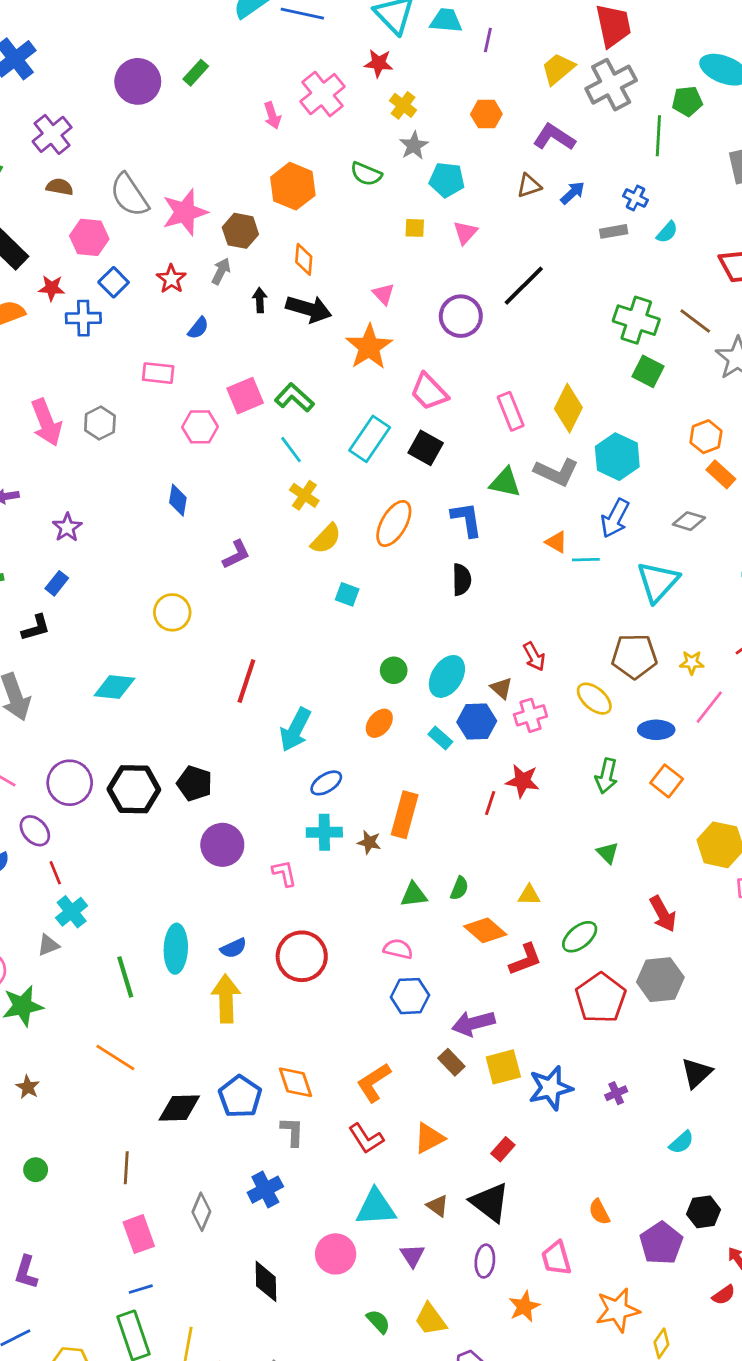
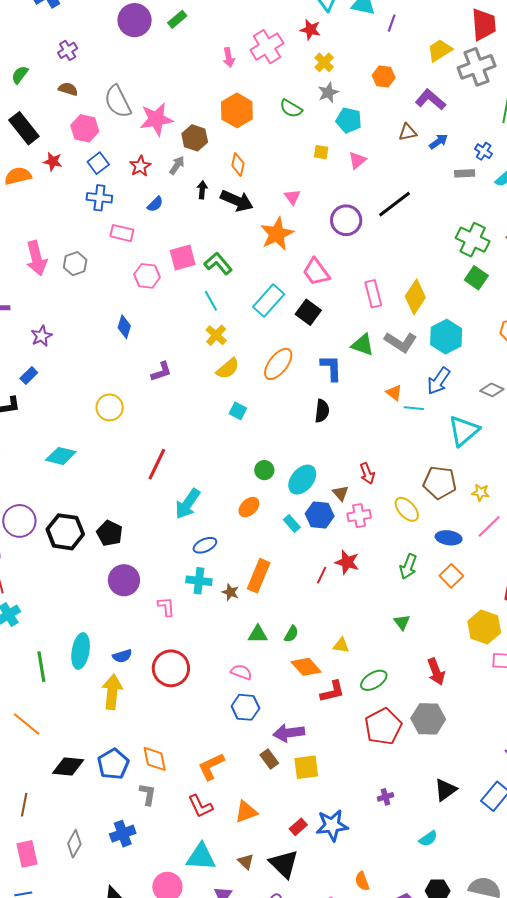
purple cross: (52, 134) -> (68, 50), size x0.7
blue cross: (83, 318) -> (99, 198), moved
blue star: (551, 1088) -> (332, 825), moved

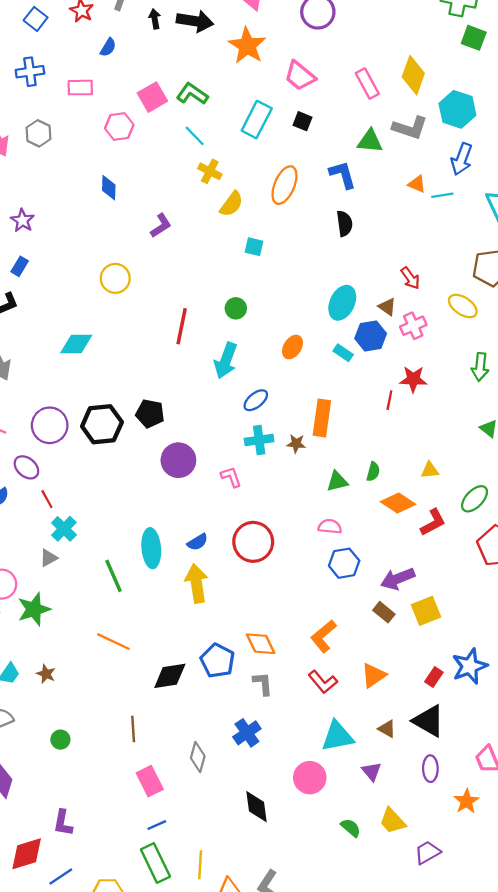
blue cross: (99, 198) -> (30, 72), moved
black square: (308, 312) -> (303, 121), size x0.7
green circle: (264, 470) -> (236, 308), moved

